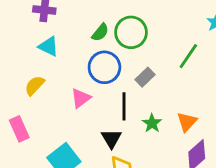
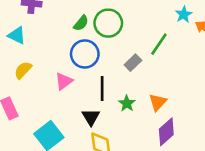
cyan triangle: (49, 46) -> (17, 35), moved
gray rectangle: (145, 77) -> (133, 63), moved

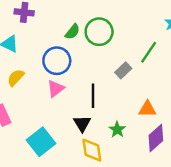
blue circle: (85, 54) -> (57, 61), moved
orange triangle: (158, 102) -> (147, 109), turned 48
green star: (127, 103) -> (117, 130), moved

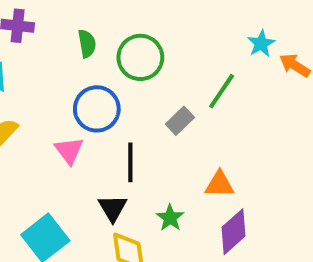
green semicircle: (72, 32) -> (87, 44), moved, turned -49
blue circle: (57, 61) -> (97, 109), moved
pink triangle: (56, 89) -> (69, 151), turned -30

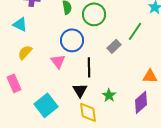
orange triangle: (220, 184) -> (150, 76), moved

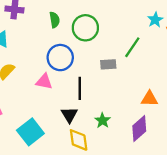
gray rectangle: (114, 46) -> (108, 64), turned 40
pink triangle: (58, 61) -> (44, 82), turned -42

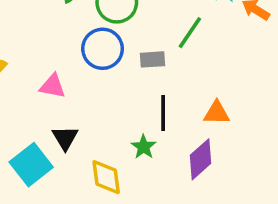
blue circle: (60, 58) -> (103, 49), moved
black line: (80, 88) -> (163, 113), moved
black triangle: (69, 115) -> (65, 138), moved

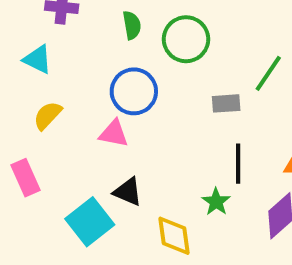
blue circle: (103, 49) -> (134, 91), moved
black triangle: (65, 138) -> (128, 192), turned -36

